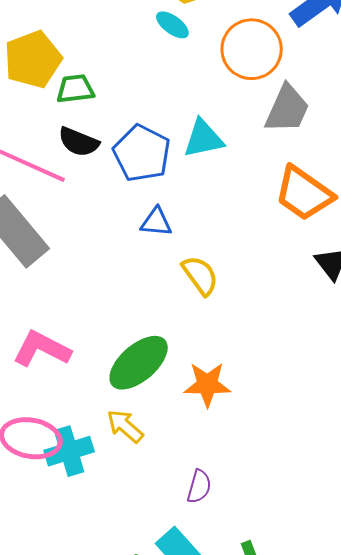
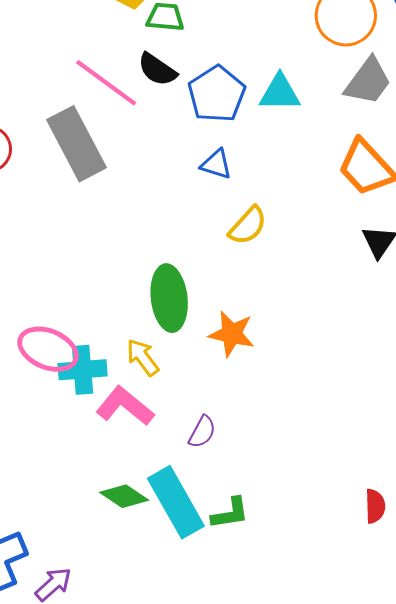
yellow semicircle: (200, 275) -> (248, 226), turned 66
pink L-shape: (42, 349) -> (125, 406), moved
green ellipse: (139, 363) -> (169, 298), turned -68

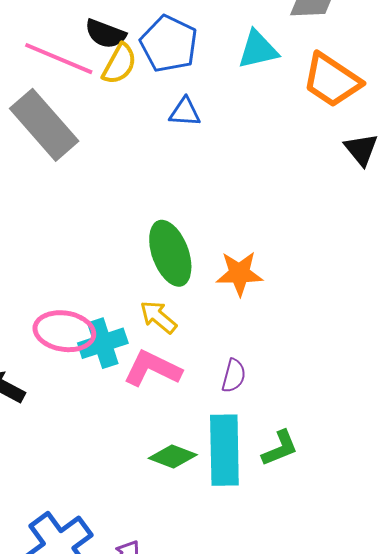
cyan triangle: (280, 93) -> (258, 50), moved
yellow semicircle: (248, 226) -> (119, 64), moved
cyan rectangle: (176, 502) -> (224, 450), turned 42

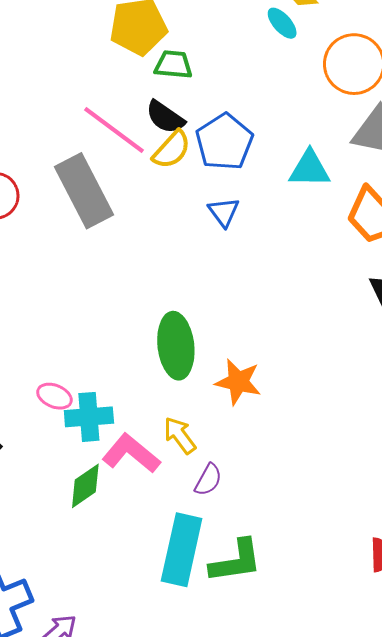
blue triangle: (185, 112) -> (224, 212), turned 36
yellow arrow: (158, 317) -> (180, 435), moved
pink ellipse: (64, 331) -> (54, 396), size x0.6
green L-shape: (280, 448) -> (236, 561), size x1.4
green diamond: (173, 456) -> (85, 486), moved, turned -69

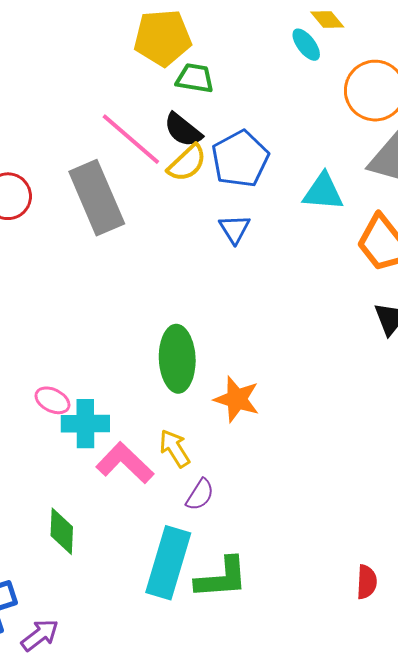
green diamond: (85, 486) -> (62, 531), moved, turned -57

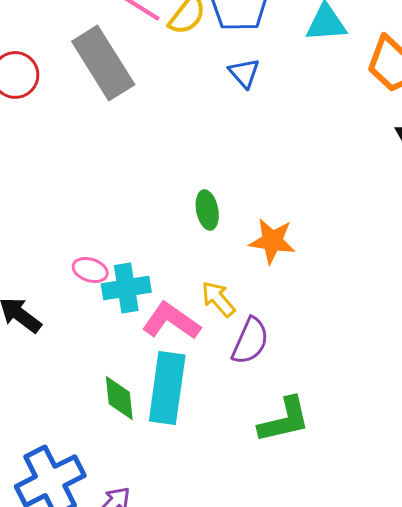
green ellipse: (177, 359) -> (207, 210), size x0.6
purple semicircle: (200, 495) -> (250, 341), size x1.4
cyan rectangle: (168, 563) -> (167, 388), moved

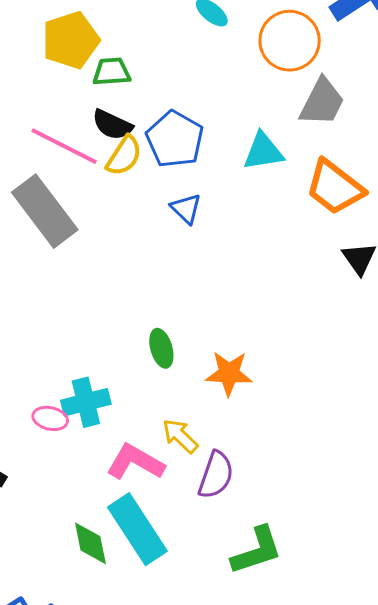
cyan cross: (126, 288) -> (86, 402), moved
cyan rectangle: (167, 388) -> (137, 529), turned -36

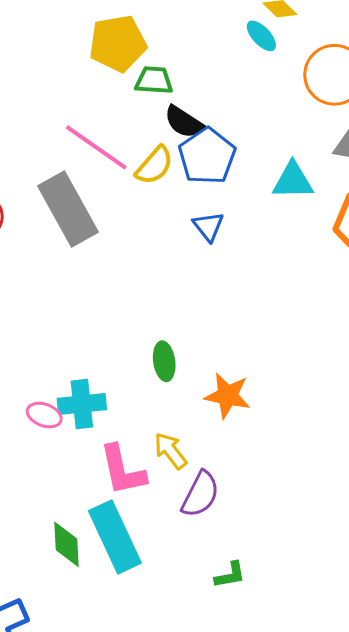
black semicircle: (112, 125) -> (184, 122), moved
pink L-shape: (135, 462) -> (122, 470), turned -140
green L-shape: (257, 551) -> (230, 575), size x0.6

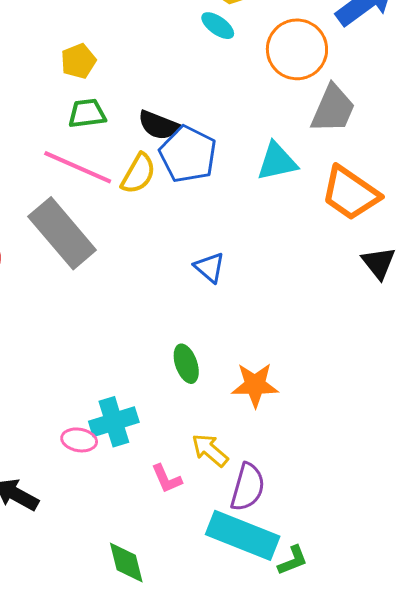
yellow pentagon: (118, 43) -> (78, 61), size x0.6
green trapezoid: (154, 80) -> (87, 113), moved
blue triangle: (208, 226) -> (210, 267), moved
pink L-shape: (122, 470) -> (167, 479), size x0.6
cyan rectangle: (115, 537) -> (243, 535), moved, turned -32

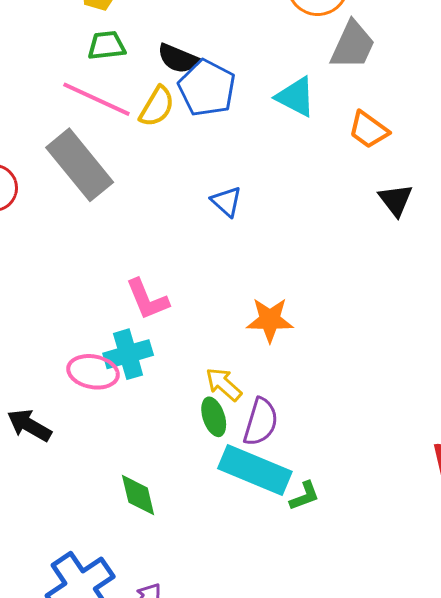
cyan triangle: (277, 161) -> (296, 97), turned 39
orange trapezoid: (350, 193) -> (368, 130), size x0.7
green ellipse: (186, 364) -> (214, 417), moved
pink ellipse: (79, 440) -> (93, 372), size x1.4
pink L-shape: (167, 479) -> (147, 299), moved, size x1.4

